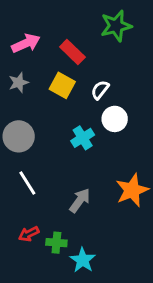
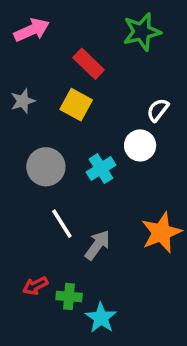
pink arrow: (26, 43) -> (32, 30), moved
white semicircle: (100, 90) -> (158, 110), moved
gray circle: (19, 136) -> (46, 167), moved
white line: (27, 183) -> (62, 224), moved

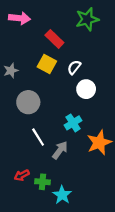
pink arrow: (32, 30) -> (20, 18), turned 30
gray star: (23, 101) -> (11, 71), moved
white semicircle: (158, 110) -> (74, 67), moved
cyan cross: (101, 169) -> (73, 123), moved

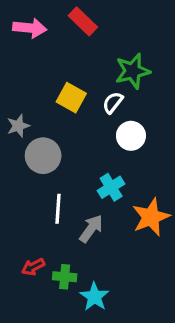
green star: (87, 19) -> (133, 71), moved
red rectangle: (54, 39) -> (83, 21), moved
gray star: (11, 71) -> (18, 126), moved
white line: (38, 137) -> (58, 209), turned 36

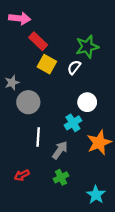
red rectangle: (83, 21) -> (38, 41), moved
white circle: (131, 136) -> (87, 102), moved
green cross: (65, 277) -> (61, 177), moved, turned -32
cyan star: (94, 297) -> (96, 195), moved

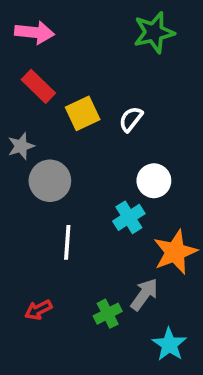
red rectangle: (38, 41) -> (38, 86), moved
green star: (87, 47) -> (154, 32), moved
yellow square: (47, 64) -> (83, 113), turned 36
gray arrow: (60, 150) -> (144, 294), moved

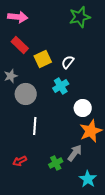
white circle: (154, 181) -> (83, 108), moved
cyan cross: (129, 217) -> (61, 86), moved

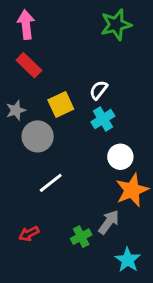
pink arrow: (18, 17) -> (26, 25), turned -102
yellow square: (43, 59) -> (61, 104), moved
cyan cross: (61, 86) -> (103, 119), moved
white line: (35, 126) -> (51, 183), turned 48

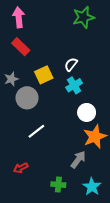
green cross: (81, 237) -> (58, 185), moved, turned 32

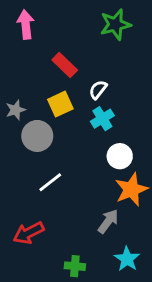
red rectangle: (21, 47) -> (65, 65), moved
red arrow: (21, 168) -> (29, 233), size x1.5
green cross: (58, 185) -> (75, 266), moved

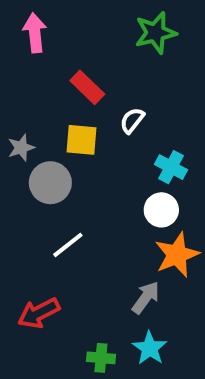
yellow square: (60, 104) -> (81, 140), turned 30
cyan cross: (102, 119) -> (171, 167), moved, turned -30
cyan star: (127, 259) -> (150, 348), moved

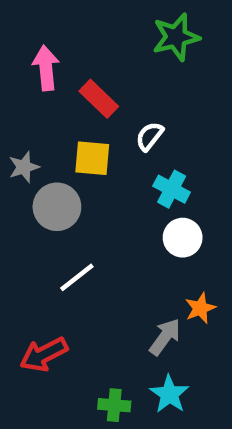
pink arrow: (35, 33) -> (46, 68), moved
cyan cross: (171, 167) -> (172, 189), moved
orange star: (177, 255) -> (200, 308), moved, size x0.6

